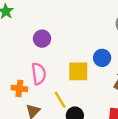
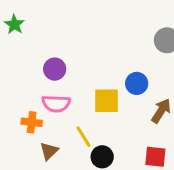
purple circle: (42, 39) -> (55, 69), moved
pink semicircle: (39, 74) -> (56, 104), turned 100

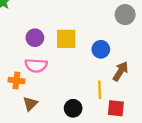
yellow square: (106, 101) -> (66, 39), moved
yellow line: (83, 137) -> (100, 90), moved, turned 30

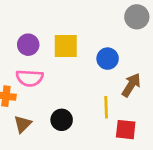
black circle: (73, 108) -> (62, 120), moved

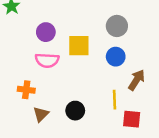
gray circle: (137, 17) -> (117, 26), moved
purple circle: (28, 45) -> (46, 32), moved
pink semicircle: (30, 78) -> (47, 60), moved

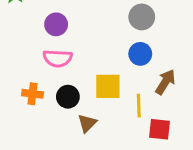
yellow square: (79, 46) -> (108, 86), moved
black circle: (75, 111) -> (68, 97), moved
brown triangle: (41, 114) -> (87, 123), moved

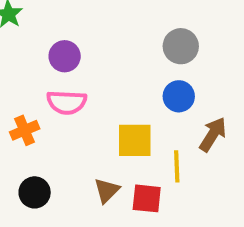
orange cross: (32, 94) -> (25, 130), moved, turned -30
black circle: (68, 97) -> (35, 192), moved
red square: (159, 129) -> (147, 198), moved

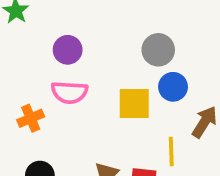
gray circle: (181, 46) -> (158, 50), moved
yellow square: (135, 140) -> (134, 103), moved

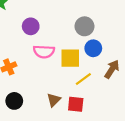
pink semicircle: (69, 92) -> (44, 52), moved
yellow line: (171, 152) -> (83, 79), moved, turned 56

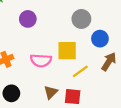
blue circle: (93, 48) -> (100, 39), moved
pink semicircle: (44, 52) -> (41, 61), moved

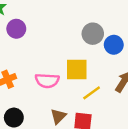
purple circle: (28, 19) -> (16, 29), moved
blue circle: (100, 39) -> (114, 45), moved

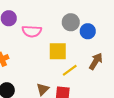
pink semicircle: (47, 81) -> (32, 31), moved

